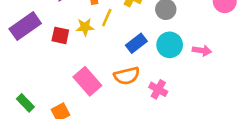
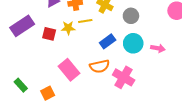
yellow line: (107, 18) -> (85, 21), turned 56
pink cross: (158, 89) -> (124, 77), size x1.5

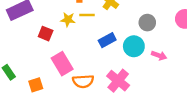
gray circle: (131, 16) -> (147, 23), moved
red square: (49, 34) -> (46, 34), moved
orange semicircle: (100, 66) -> (83, 81), moved

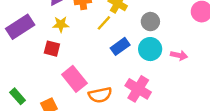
yellow line: (87, 15) -> (104, 23), moved, turned -40
yellow star: (68, 20) -> (61, 24), moved
gray circle: (147, 23) -> (150, 22), moved

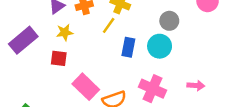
gray circle: (150, 22) -> (169, 21), moved
blue rectangle: (120, 46) -> (128, 47), turned -36
pink arrow: (179, 55) -> (196, 86), moved

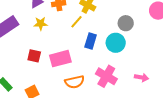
red square: (59, 58) -> (34, 56), moved
pink rectangle: (86, 87) -> (60, 59), moved, turned -65

